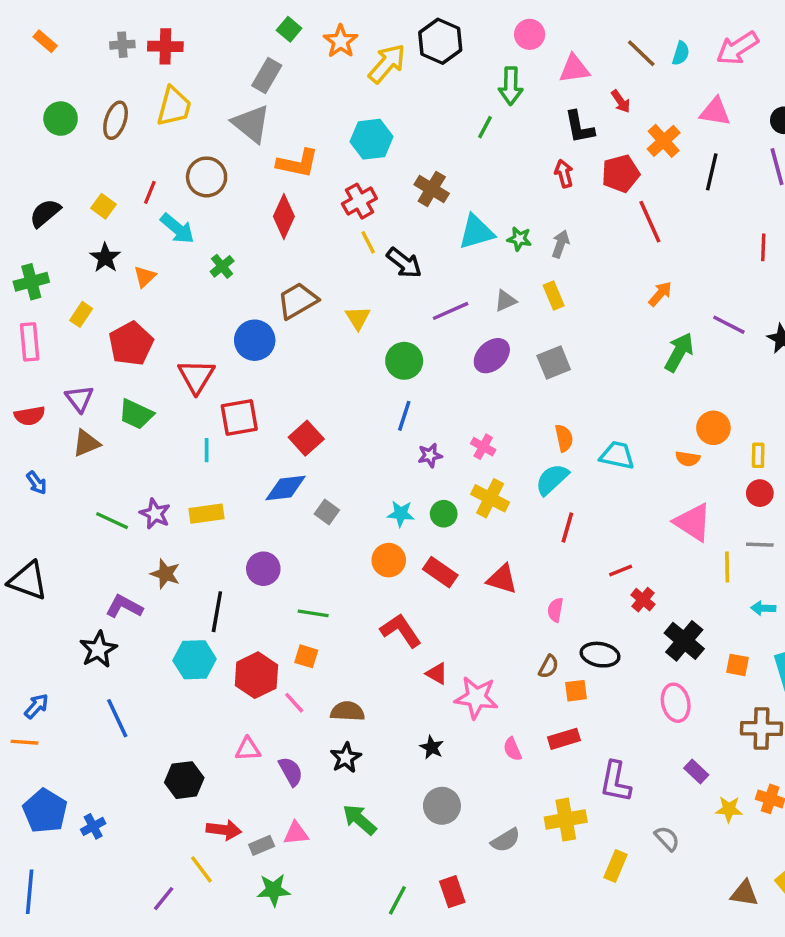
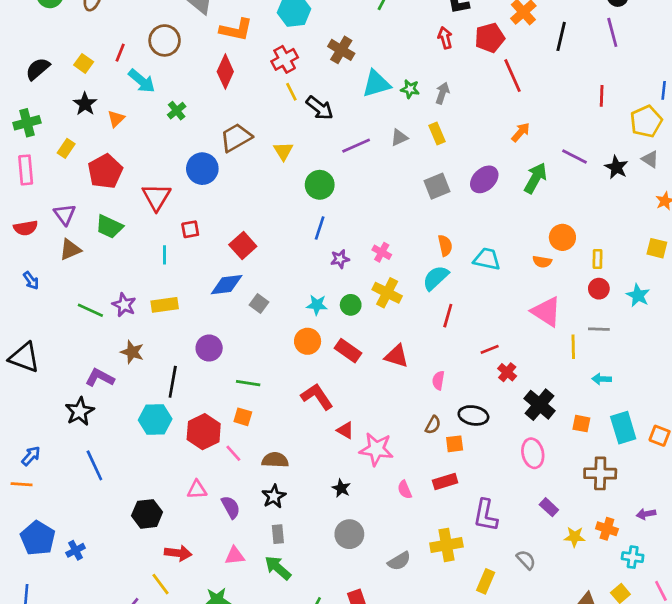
purple ellipse: (492, 356) -> (484, 179), moved
red square: (239, 418) -> (190, 229), size x0.6
green arrow: (359, 820) -> (278, 568), moved
gray rectangle: (262, 845) -> (278, 534), moved, turned -72

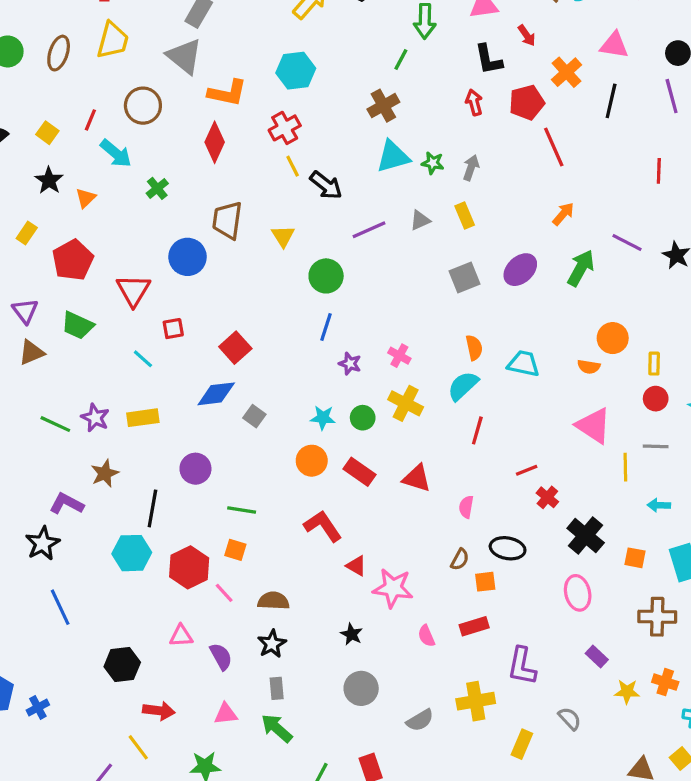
brown cross: (341, 50) -> (383, 106), moved, turned 30
brown trapezoid: (236, 138) -> (227, 220), turned -52
cyan line: (165, 255) -> (143, 359), turned -48
purple star: (340, 259) -> (350, 364), turned 30
brown star: (132, 352) -> (105, 473), turned 30

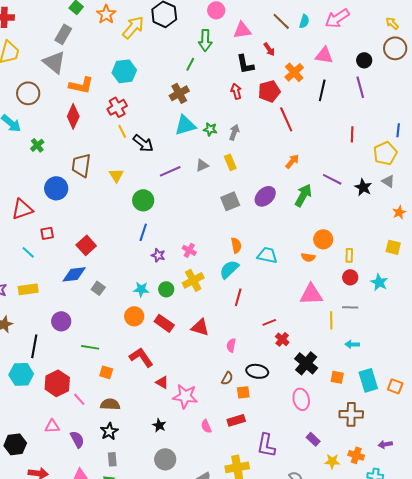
red triangle: (133, 290) -> (22, 209), turned 40
yellow cross: (406, 403) -> (193, 280), turned 35
pink triangle: (594, 426) -> (311, 294), turned -35
orange square: (235, 550) -> (106, 372), moved

